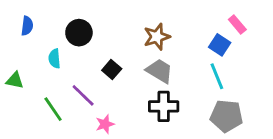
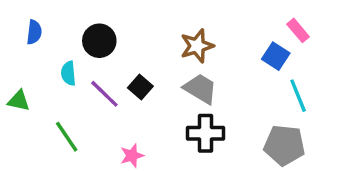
cyan line: (217, 76) -> (298, 96), moved
purple line: (83, 95) -> (104, 94), moved

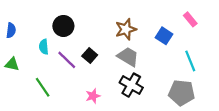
blue semicircle: (34, 32) -> (11, 30), moved
blue square: (276, 56) -> (164, 36), moved
black cross: (206, 133) -> (131, 85), turned 30
pink star: (132, 156) -> (93, 96), moved

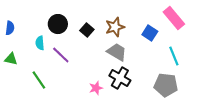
pink rectangle: (190, 19) -> (174, 18), size x1.6
black square: (90, 56) -> (87, 30), moved
pink star: (93, 96) -> (96, 88), moved

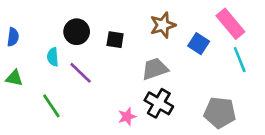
brown star: (115, 27) -> (163, 25), moved
black square: (87, 30) -> (115, 40), turned -32
gray trapezoid: (117, 52) -> (155, 69), turned -50
cyan line: (174, 56) -> (240, 60), moved

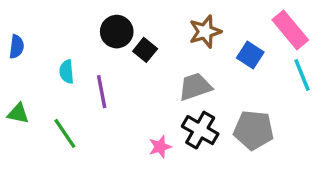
black circle: (77, 32) -> (117, 32), moved
black square: (115, 40) -> (145, 50), turned 30
purple line: (81, 73) -> (102, 92), turned 35
green triangle: (14, 78) -> (18, 113), moved
gray pentagon: (220, 113) -> (254, 130), moved

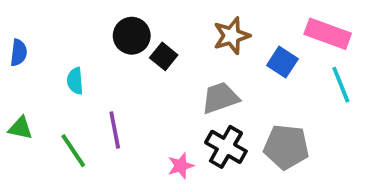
pink rectangle: (290, 30) -> (328, 34), turned -30
purple line: (102, 92) -> (115, 130), moved

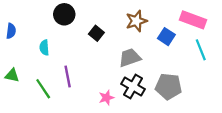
black circle: (132, 36) -> (64, 14), moved

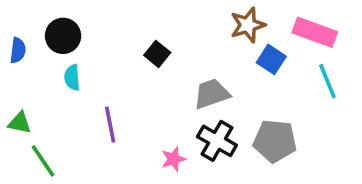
black circle: (64, 14) -> (63, 36), moved
brown star: (136, 21) -> (248, 25), moved
green line: (43, 89) -> (43, 161), moved

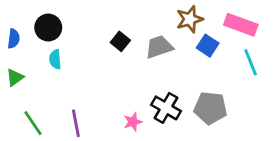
gray trapezoid: (212, 94) -> (159, 47), moved
green triangle: (20, 123) -> (15, 77), moved, turned -48
purple line: (110, 125) -> (76, 123), moved

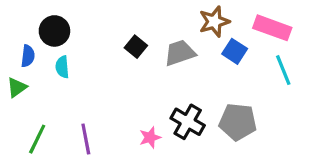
blue semicircle: (14, 39) -> (28, 56), moved
green line: (33, 123) -> (37, 139), turned 60

